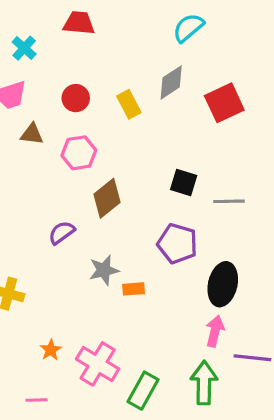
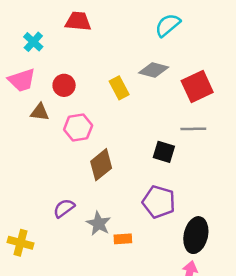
gray diamond: (171, 82) -> (154, 70), turned 48
red circle: (76, 98) -> (64, 85), moved
gray line: (229, 201) -> (193, 129), moved
purple semicircle: (62, 233) -> (64, 208), moved
gray star: (104, 270) -> (99, 224), turned -30

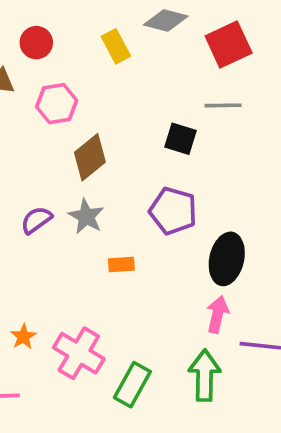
gray star: (99, 224) -> (86, 216), moved

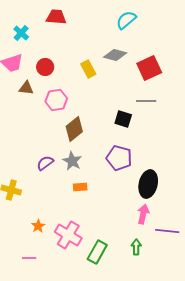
orange rectangle: (121, 264) -> (80, 187), moved
green arrow: (205, 375) -> (136, 247), size x0.6

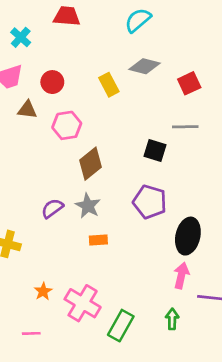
cyan semicircle: (126, 20) -> (138, 20), moved
red square: (149, 68) -> (189, 83), size x0.7

